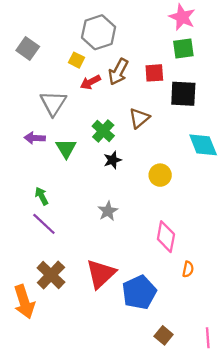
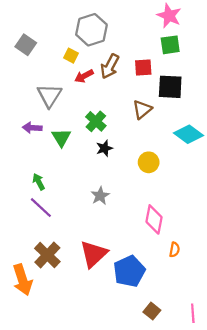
brown triangle: (139, 118) -> (142, 109), moved
cyan diamond: (203, 145) -> (189, 134), turned -32

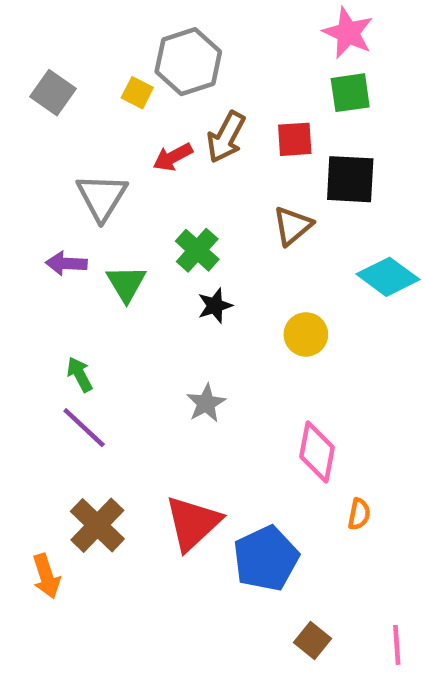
yellow square: (71, 56) -> (137, 93), moved
orange arrow: (22, 280) -> (46, 576), size x0.7

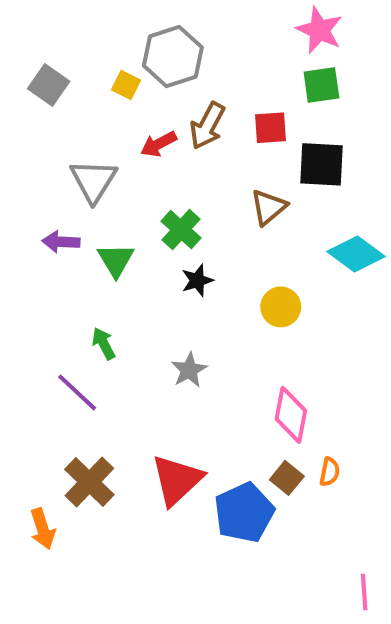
green arrow: (80, 374) -> (104, 344), moved
brown square: (312, 641) -> (287, 478), moved

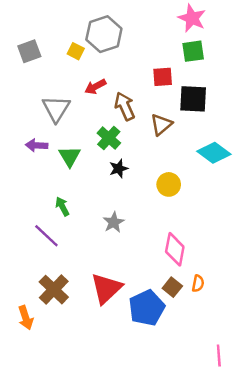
gray square: (49, 85) -> (29, 51), turned 35
brown arrow: (207, 126) -> (125, 106), moved, turned 128

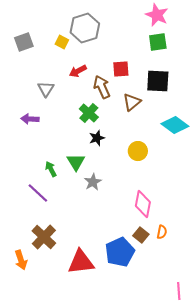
red square: (163, 77) -> (121, 69), moved
gray triangle: (56, 109) -> (46, 89), size x0.7
green triangle: (70, 156) -> (76, 162), moved
red triangle: (106, 288) -> (81, 262), moved, turned 36

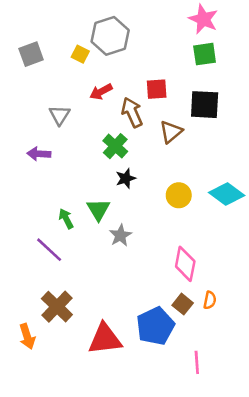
cyan diamond: (175, 125) -> (227, 194), moved
pink line: (179, 291) -> (197, 362), moved

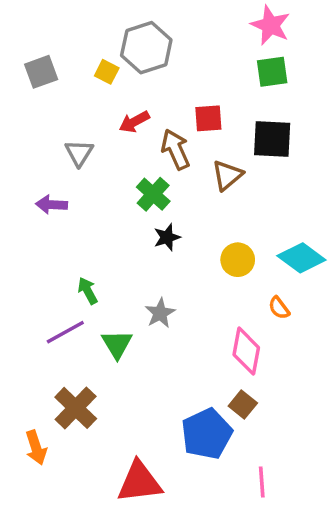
green triangle: (98, 210) -> (117, 344), moved
purple line: (49, 250) -> (65, 332), turned -72
orange semicircle: (210, 300) -> (279, 308), moved, turned 132
red triangle: (105, 339) -> (139, 482), moved

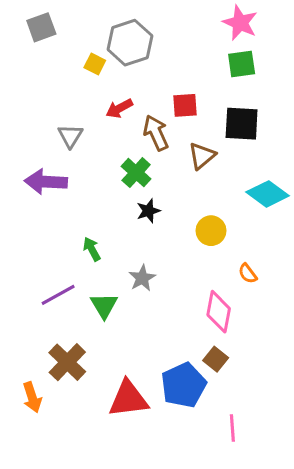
gray square: (41, 72) -> (41, 27), moved
purple arrow: (51, 205) -> (46, 182), size x1.5
cyan diamond: (301, 258) -> (268, 194), moved
green arrow: (88, 291) -> (92, 249), moved
red triangle: (139, 482) -> (128, 399), moved

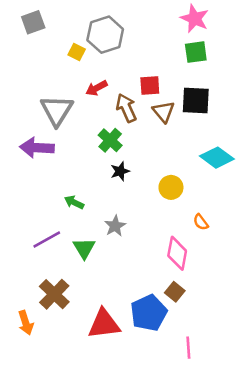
gray triangle: (70, 136) -> (57, 110), size x1.6
brown triangle: (202, 156) -> (164, 112), moved, turned -30
green arrow: (92, 249) -> (74, 202), turned -36

